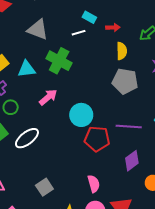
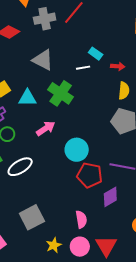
purple diamond: (132, 161) -> (110, 197), moved
gray square: (44, 187) -> (32, 217), size x1.4

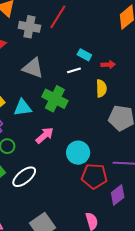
gray cross: (45, 19) -> (29, 27), turned 30
yellow semicircle: (124, 91) -> (101, 88), moved

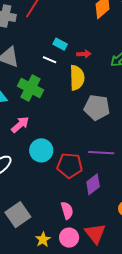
white line: (74, 70) -> (50, 60), turned 40
yellow semicircle: (101, 88) -> (77, 78), size x1.4
cyan circle: (78, 153) -> (41, 150), moved

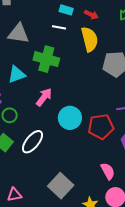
red arrow: (84, 54) -> (91, 15), turned 40

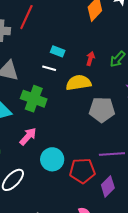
red arrow: (91, 15) -> (90, 59), moved, turned -104
yellow semicircle: (90, 39) -> (78, 83), turned -90

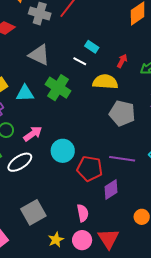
pink arrow: (28, 136) -> (33, 134), moved

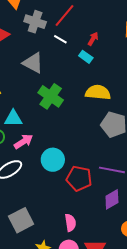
white line: (80, 61) -> (60, 39), moved
red arrow: (122, 61) -> (93, 39), moved
cyan triangle: (25, 93) -> (13, 118), moved
purple diamond: (111, 190) -> (112, 199), moved

